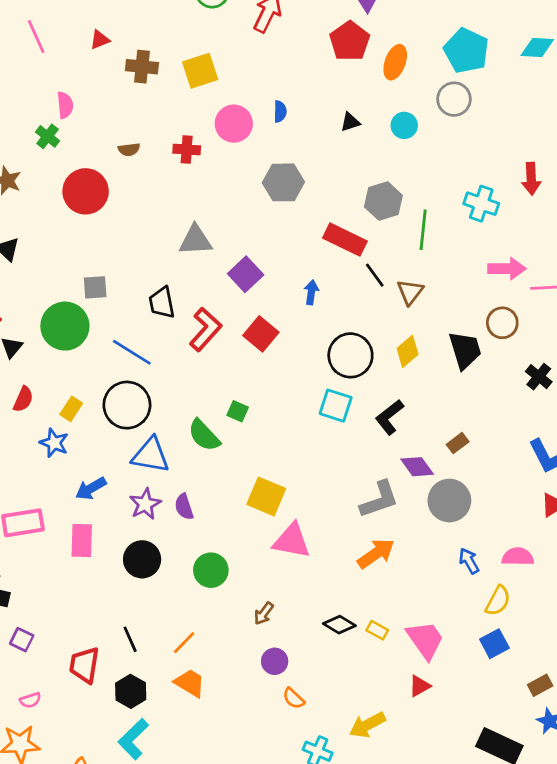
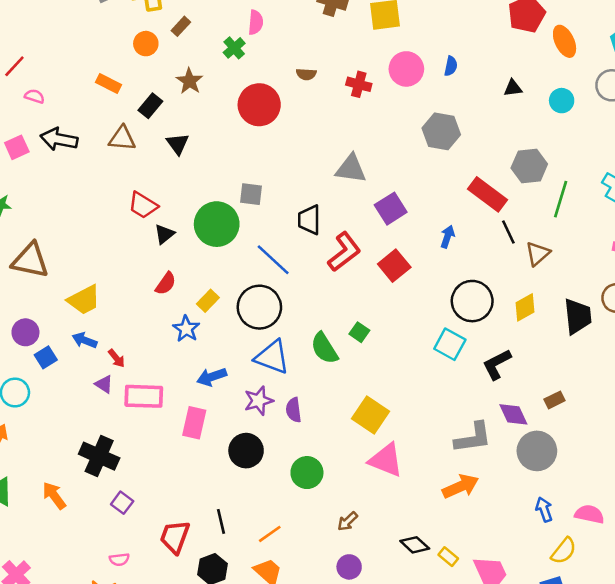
orange ellipse: (395, 62) -> (565, 41), turned -56

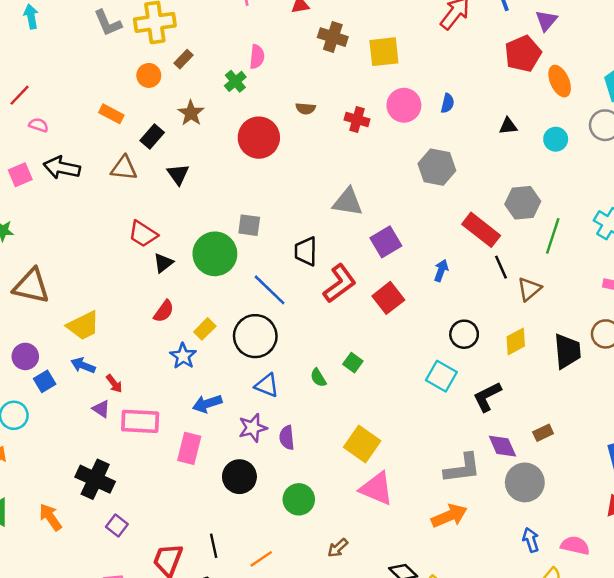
black circle: (472, 301) -> (464, 334), size x0.7
green semicircle: (324, 348) -> (318, 378), size x0.6
blue triangle: (272, 357) -> (267, 385), size x0.7

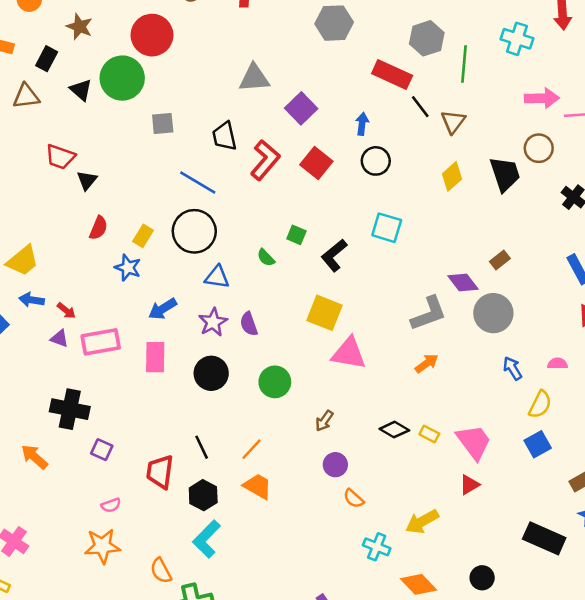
green circle: (215, 254) -> (122, 78), moved
black circle: (464, 334) -> (376, 161), moved
black L-shape: (487, 397) -> (334, 255), moved
orange arrow: (449, 516) -> (427, 363), size x0.7
pink semicircle: (575, 545) -> (557, 364), size x0.7

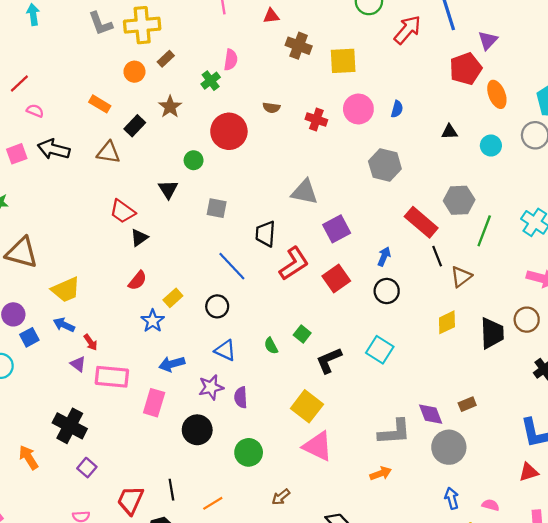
green circle: (122, 78) -> (194, 160), size x0.5
black triangle: (81, 90) -> (168, 189), moved
black circle: (194, 231) -> (217, 306), size x0.6

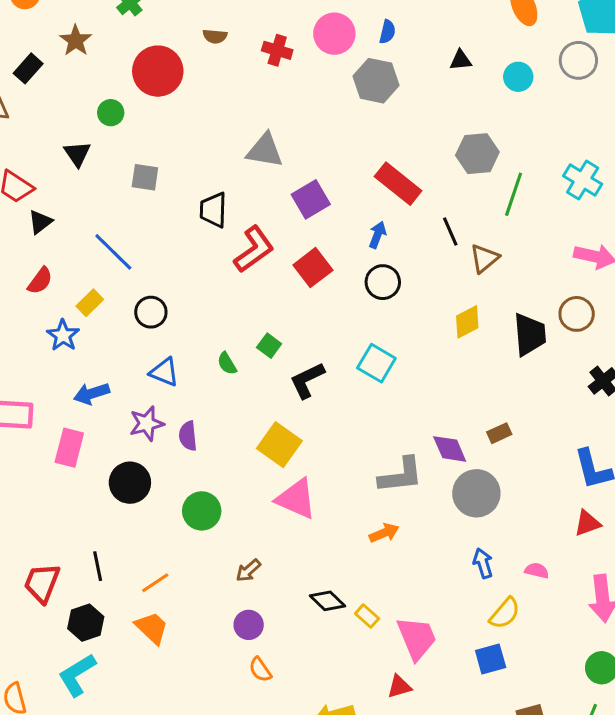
gray hexagon: (385, 165) -> (376, 81), moved
red rectangle: (421, 222) -> (398, 184), moved
blue line: (232, 266) -> (113, 252), moved

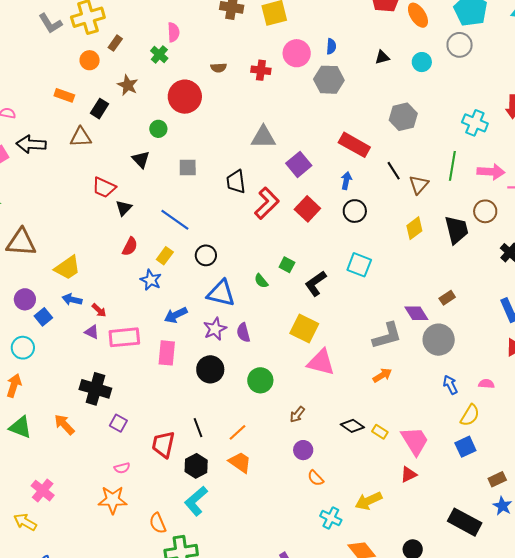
green line: (514, 194) -> (452, 166), moved
blue triangle: (164, 372) -> (221, 293), size x1.4

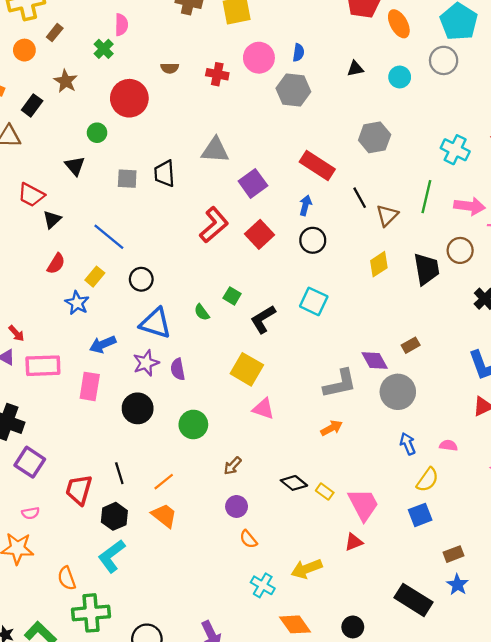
black trapezoid: (236, 182) -> (164, 174), moved
pink triangle: (321, 362) -> (263, 409), size x0.7
purple square: (118, 423) -> (30, 462), size x1.5

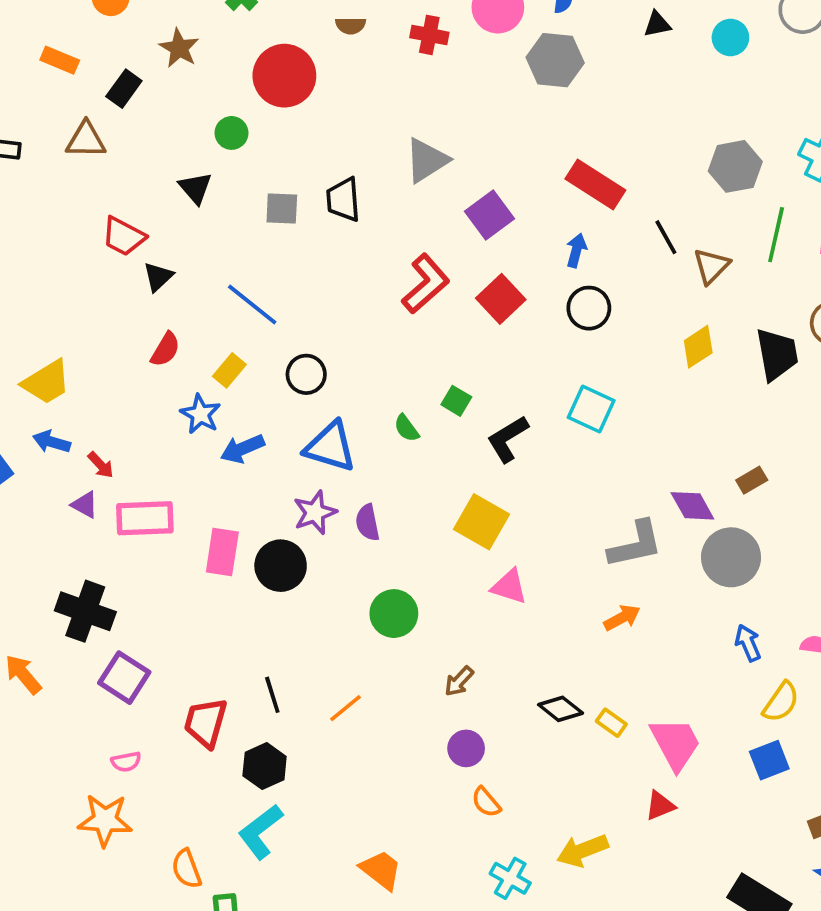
gray hexagon: (375, 137) -> (735, 166), moved
gray triangle: (215, 150) -> (427, 160), turned -36
blue arrow: (103, 344) -> (242, 449), moved
black circle: (138, 408) -> (281, 566), moved
orange trapezoid: (164, 516) -> (381, 870), moved

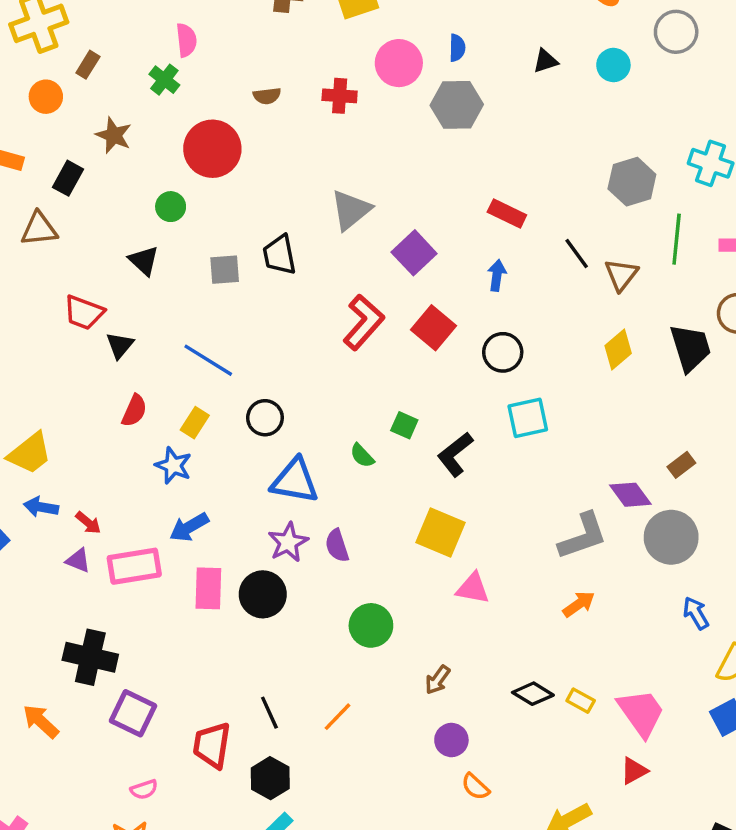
red rectangle: (595, 185) -> (507, 213), size x0.7
black circle: (589, 308) -> (503, 352), moved
cyan square: (591, 409) -> (528, 418), turned -30
blue arrow: (242, 449) -> (189, 527), moved

